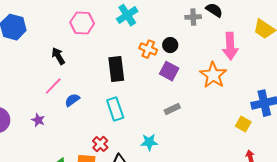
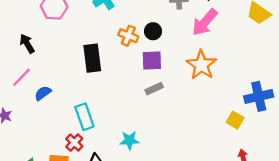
pink arrow: (230, 46) -> (205, 22), moved, turned 44
purple square: (169, 71) -> (152, 60), turned -30
cyan rectangle: (115, 109) -> (84, 117), moved
gray rectangle: (172, 109) -> (154, 89), moved

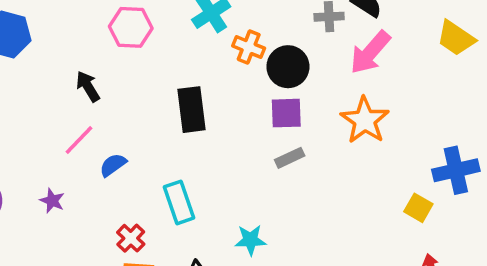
black circle: (153, 31) -> (288, 67), size x1.5
orange cross: (128, 36) -> (249, 47), moved
red cross: (74, 143) -> (131, 238), moved

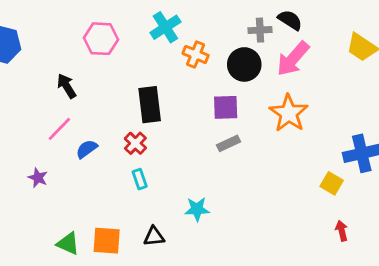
black circle: (288, 67) -> (244, 64), moved
cyan rectangle: (179, 202) -> (140, 179), size x0.6
red cross: (131, 238) -> (135, 143), moved

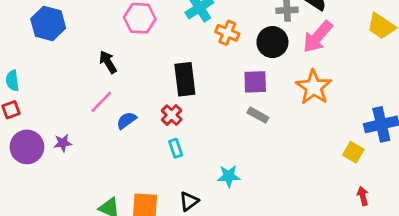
gray rectangle: (228, 143) -> (258, 115), turned 54
purple star: (38, 178) -> (63, 143), moved, turned -30
black triangle: (154, 236) -> (189, 201), turned -30

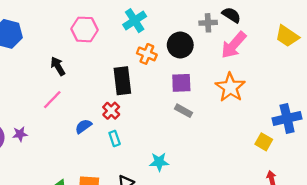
orange cross: (227, 33) -> (147, 54), moved
black circle: (272, 42) -> (180, 45), moved
blue semicircle: (126, 120) -> (83, 126), moved

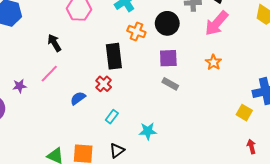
orange star: (230, 87) -> (213, 62), size x0.6
purple star: (20, 134) -> (19, 86), moved
cyan rectangle: (115, 139) -> (112, 117), moved, turned 56

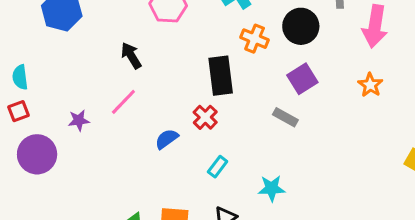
pink arrow: (217, 23) -> (375, 26), turned -32
purple square: (168, 58) -> (302, 79), turned -30
gray rectangle: (170, 84) -> (285, 117), moved

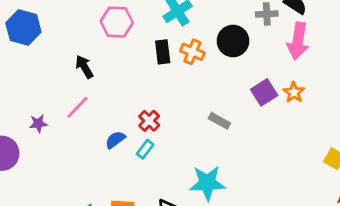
black rectangle: (221, 76) -> (163, 52), moved, size x0.7
purple square: (302, 79) -> (264, 92), moved
cyan rectangle: (218, 167) -> (145, 149), moved
cyan star: (272, 188) -> (207, 183), size x1.5

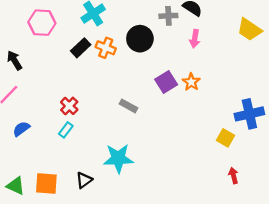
pink arrow: (298, 41) -> (195, 39), size x0.6
black rectangle: (163, 52) -> (81, 48), turned 54
blue semicircle: (115, 140) -> (21, 129), moved

